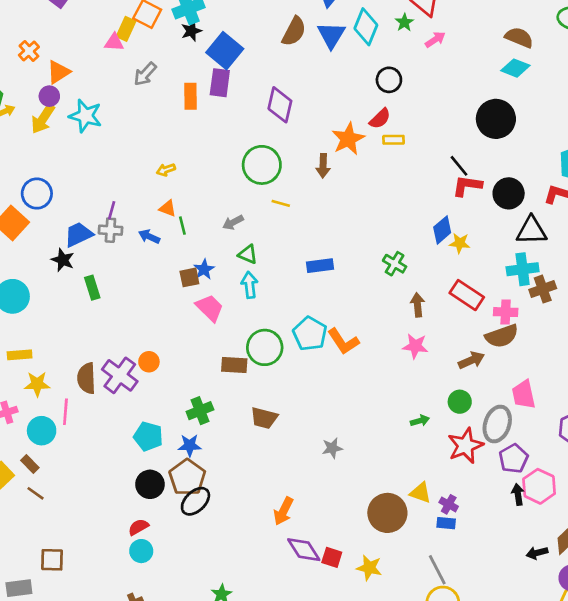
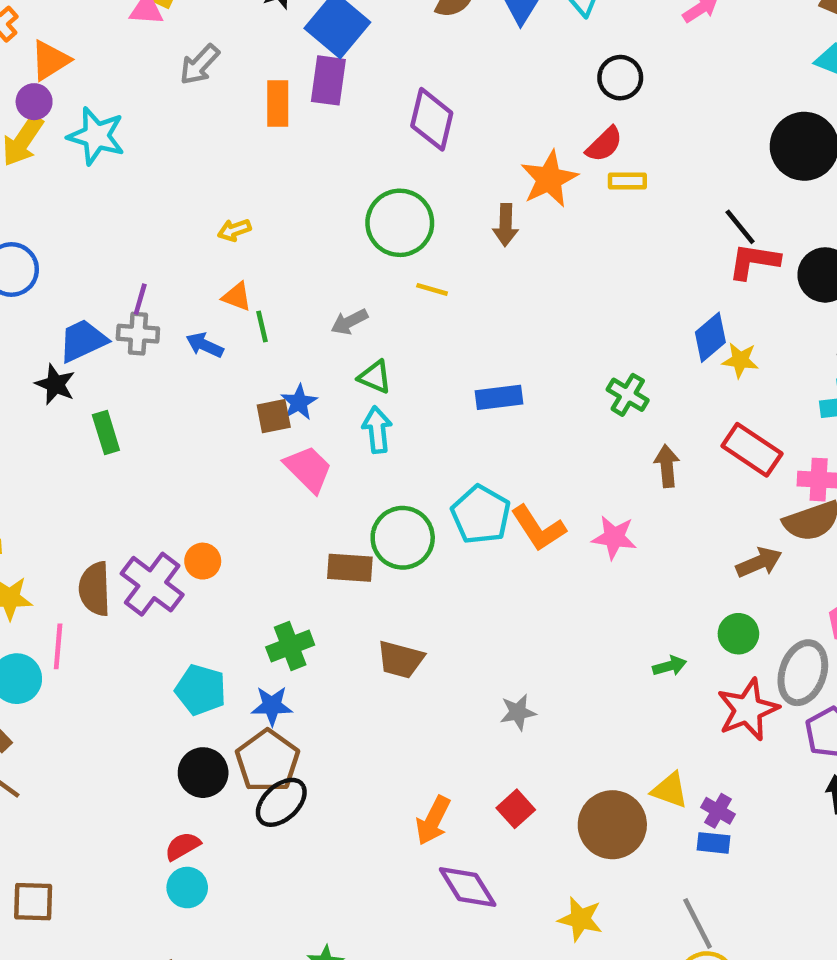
pink star: (415, 346) -> (614, 537), moved
red square: (332, 557) -> (516, 809), moved, turned 30

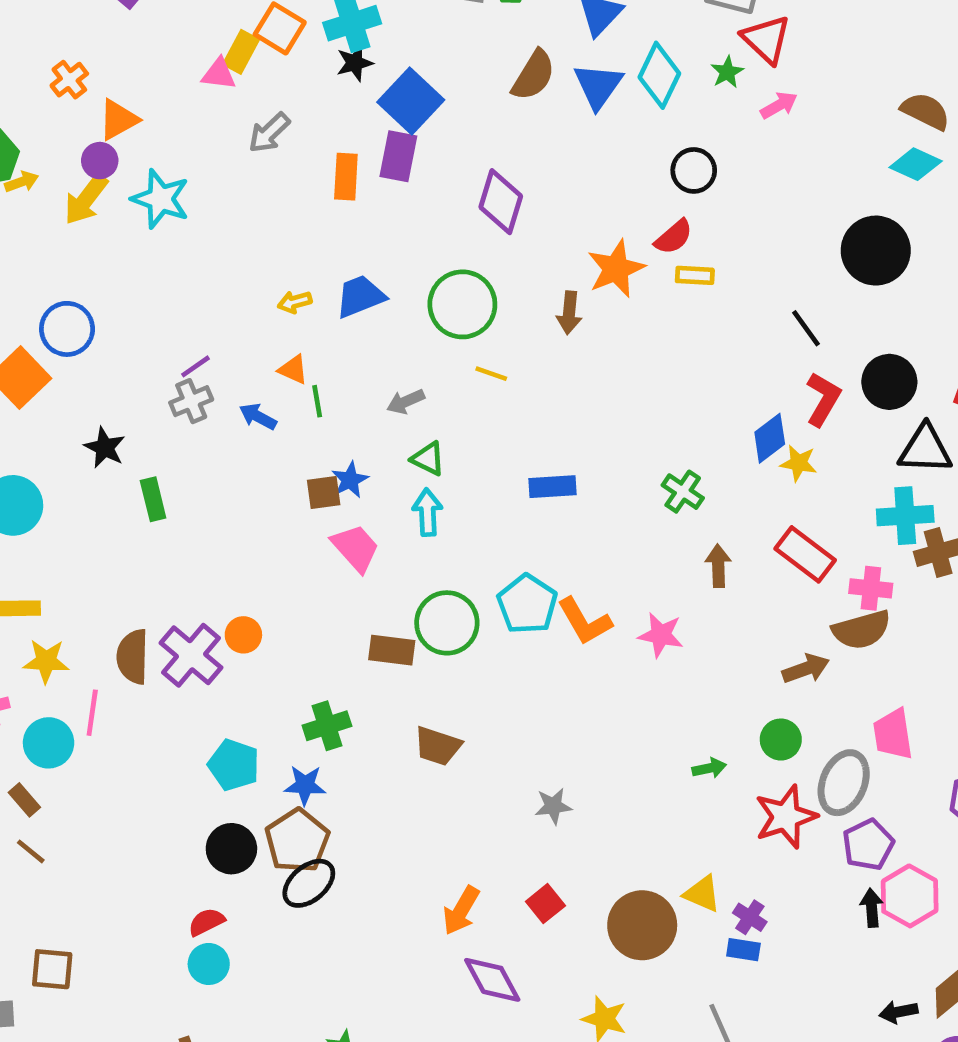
red L-shape: (754, 261) -> (823, 399), moved, turned 108
purple line: (140, 299) -> (195, 366), turned 36
gray cross: (138, 334) -> (191, 401), turned -30
blue trapezoid: (83, 341) -> (360, 296), moved

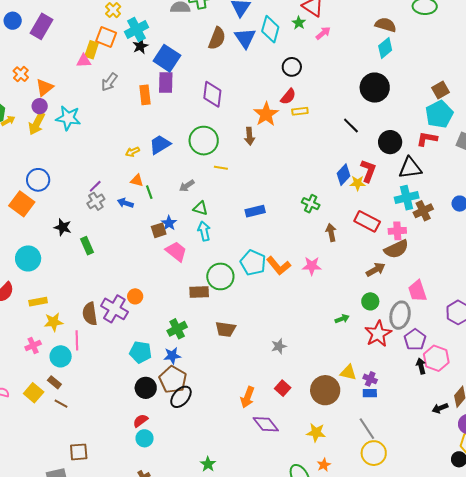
cyan diamond: (916, 164) -> (385, 48), turned -55
red L-shape: (823, 399) -> (368, 171), moved

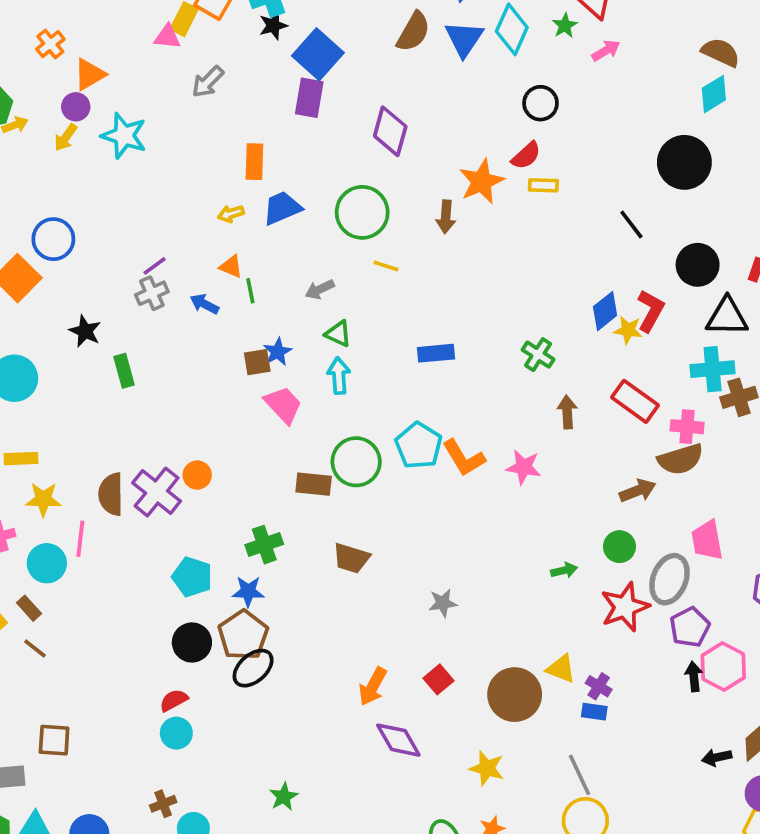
orange rectangle: (145, 95) -> (254, 162), moved
yellow arrow: (37, 124) -> (66, 137), size x0.7

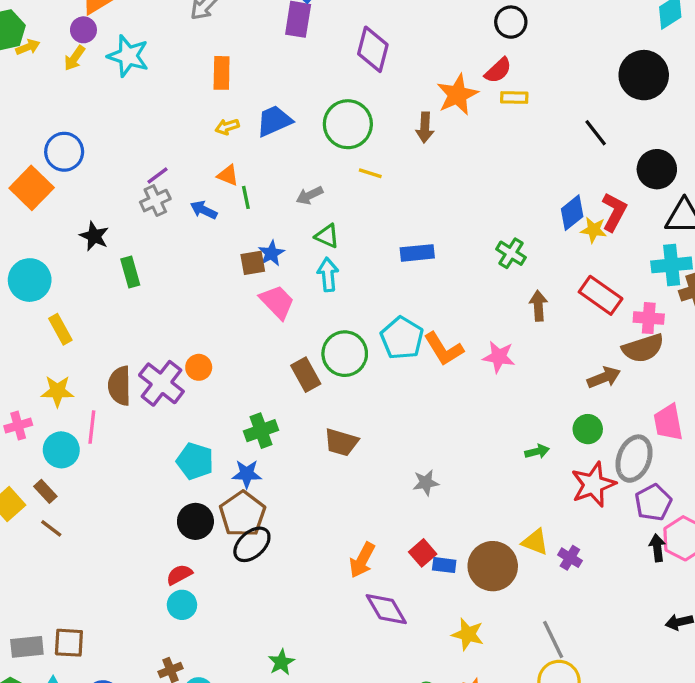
orange rectangle: (254, 162) -> (222, 73), moved
yellow rectangle: (21, 459) -> (60, 329), moved, turned 64
brown rectangle: (314, 484) -> (306, 375), turned 56
blue rectangle: (594, 712) -> (444, 565), moved
brown square: (54, 740) -> (69, 643), moved

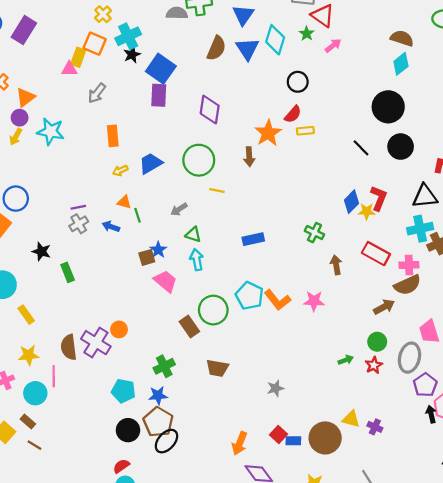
black circle: (657, 169) -> (401, 147), moved
purple line: (157, 175) -> (78, 207), turned 32
red star: (593, 484) -> (374, 365), moved, size x0.6

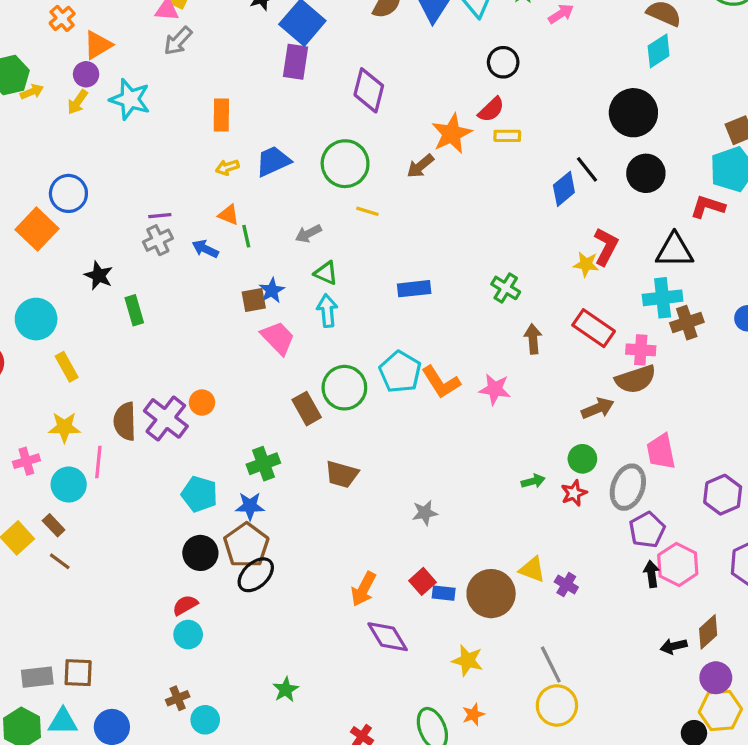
gray arrow: (97, 93) -> (178, 41), moved
brown arrow: (249, 157) -> (420, 166), turned 48
blue diamond: (351, 202) -> (564, 189), moved

